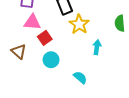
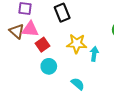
yellow star: (79, 24) -> (77, 44), moved, turned -30
brown triangle: (19, 51) -> (17, 31), moved

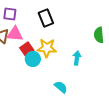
yellow star: (77, 44) -> (47, 48), moved
cyan circle: (49, 66) -> (33, 59), moved

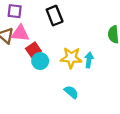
yellow star: (47, 48) -> (71, 58), moved

